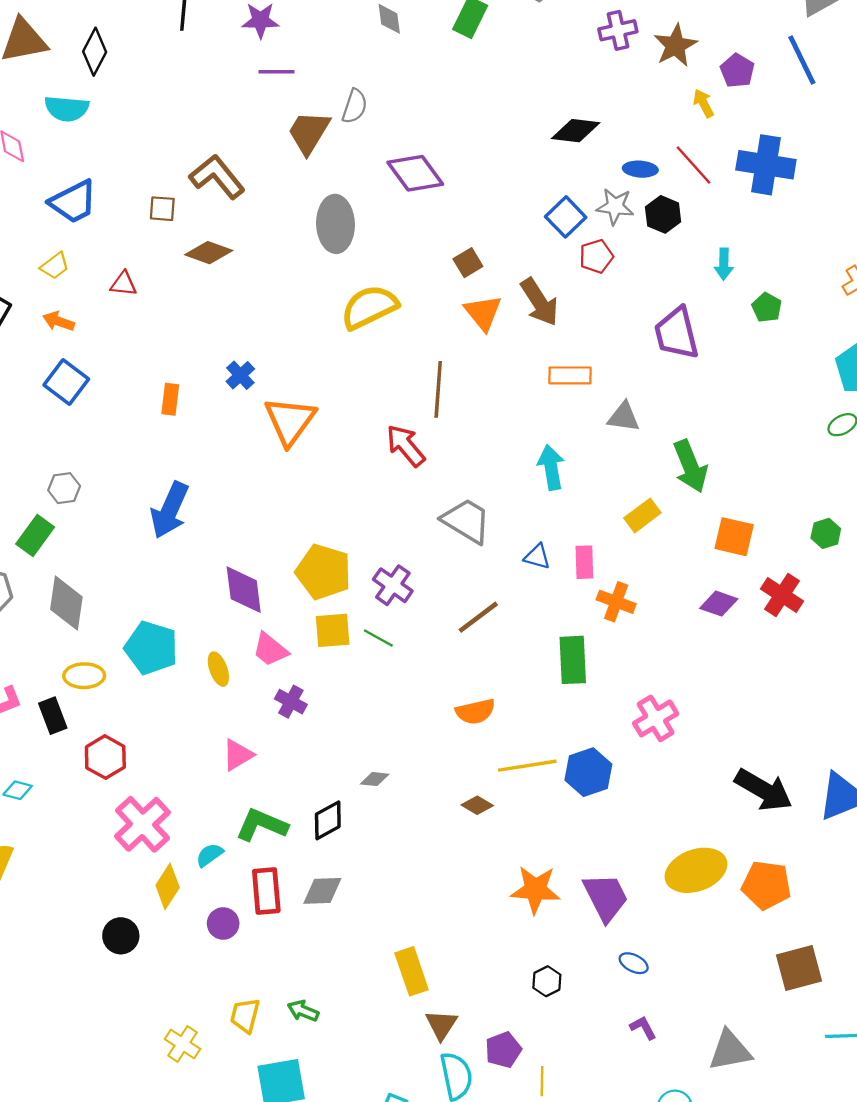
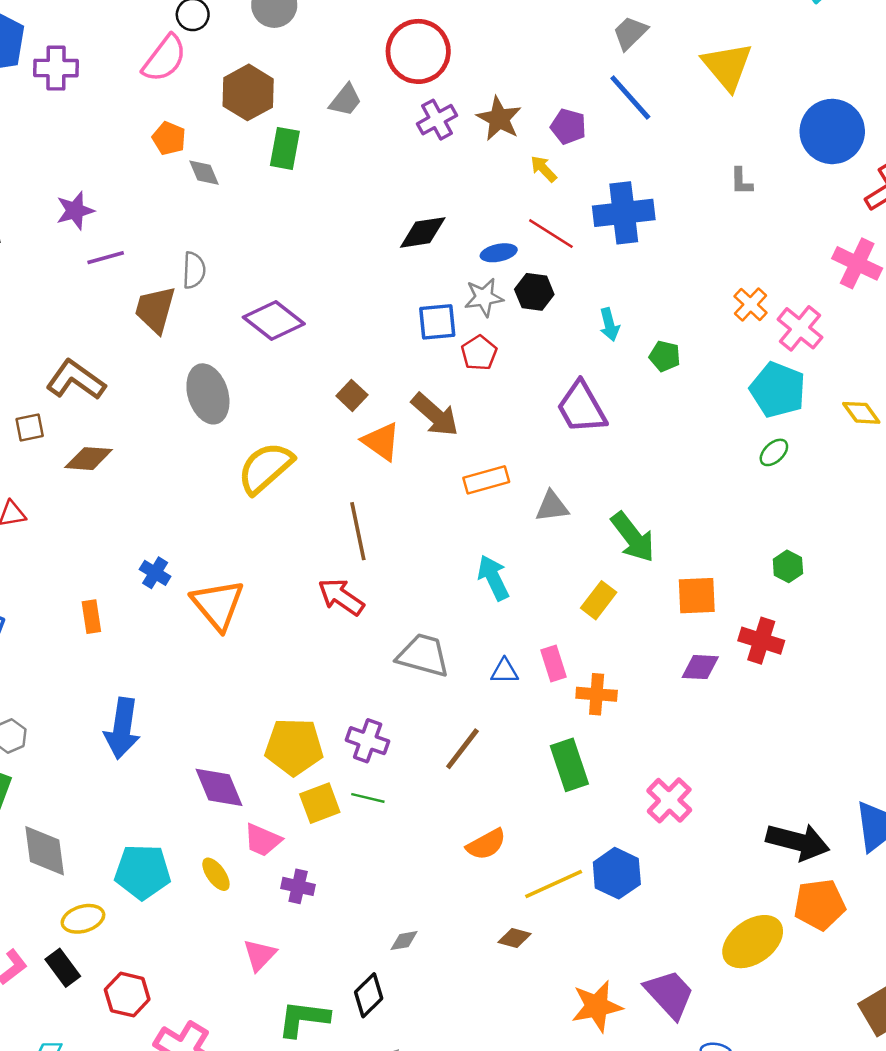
blue square: (566, 217) -> (437, 322), turned -36
orange pentagon: (766, 885) -> (820, 905), moved

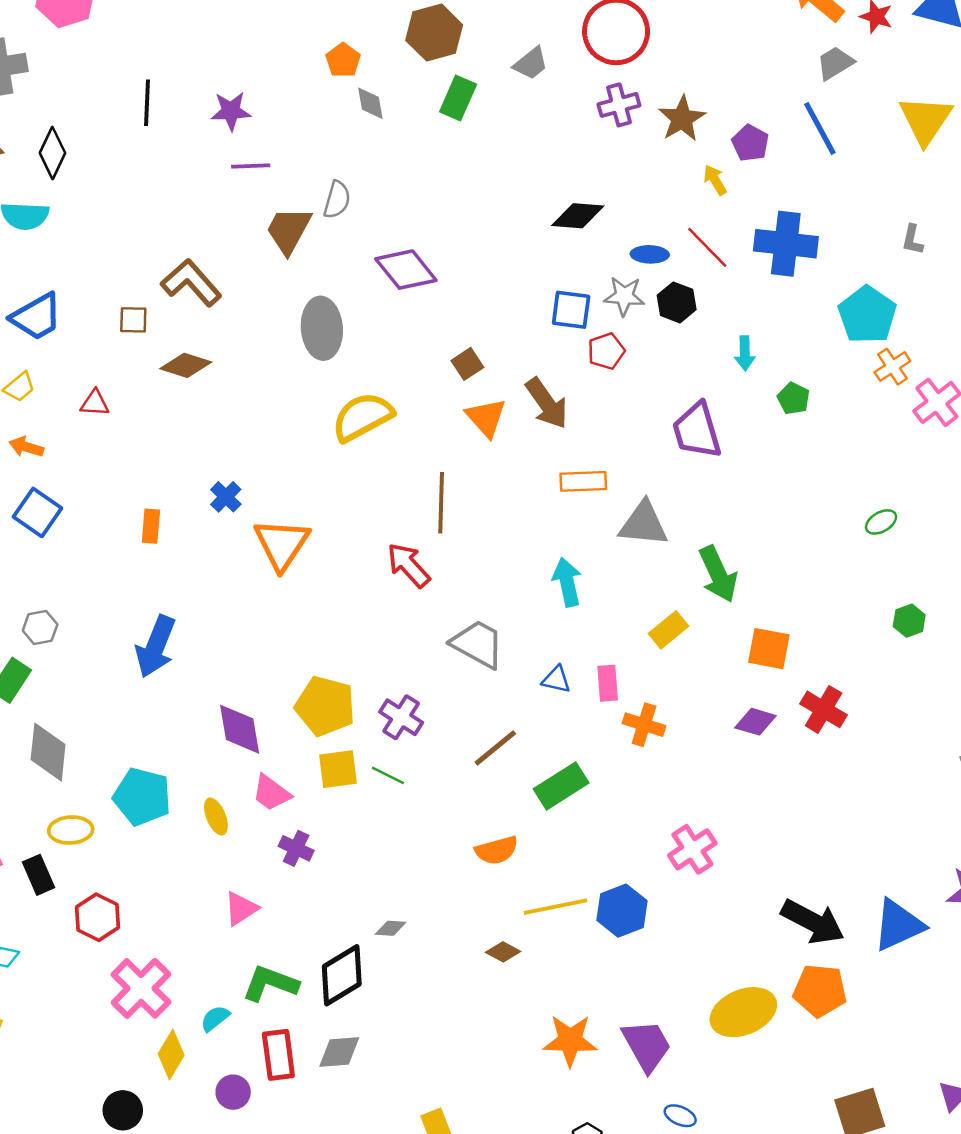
cyan pentagon: (778, 390) -> (867, 315), moved
gray triangle: (552, 506) -> (644, 524), size x1.4
green hexagon: (788, 566) -> (909, 621), moved
green rectangle: (569, 765) -> (561, 786), moved, turned 63
black diamond: (369, 995) -> (342, 975), size x1.4

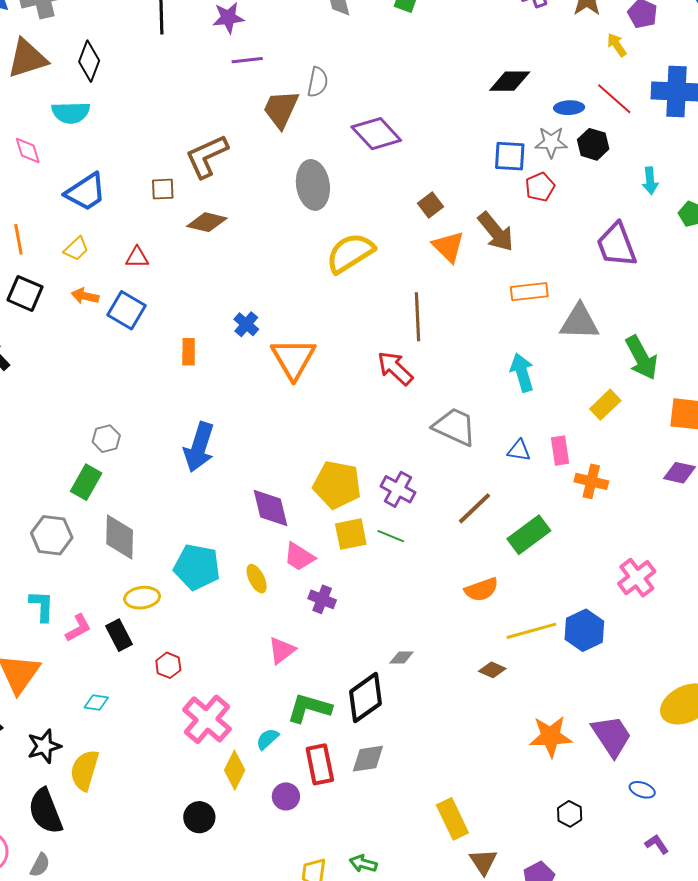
brown L-shape: (191, 283) -> (207, 156), turned -69
blue square: (37, 512) -> (127, 310), moved
red hexagon: (97, 917) -> (168, 665), size x0.7

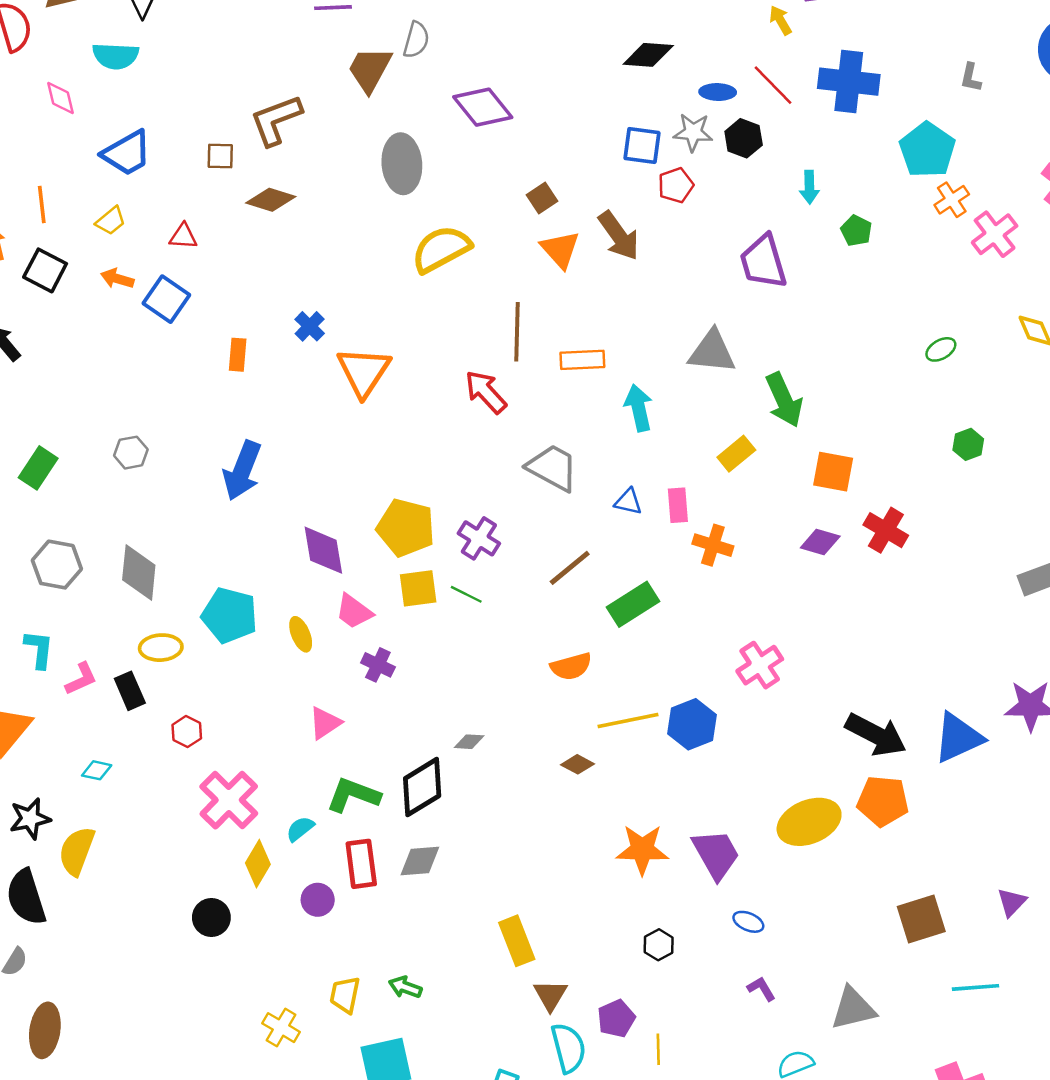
orange rectangle: (529, 292) -> (582, 360), moved
green rectangle: (86, 482) -> (38, 468), moved

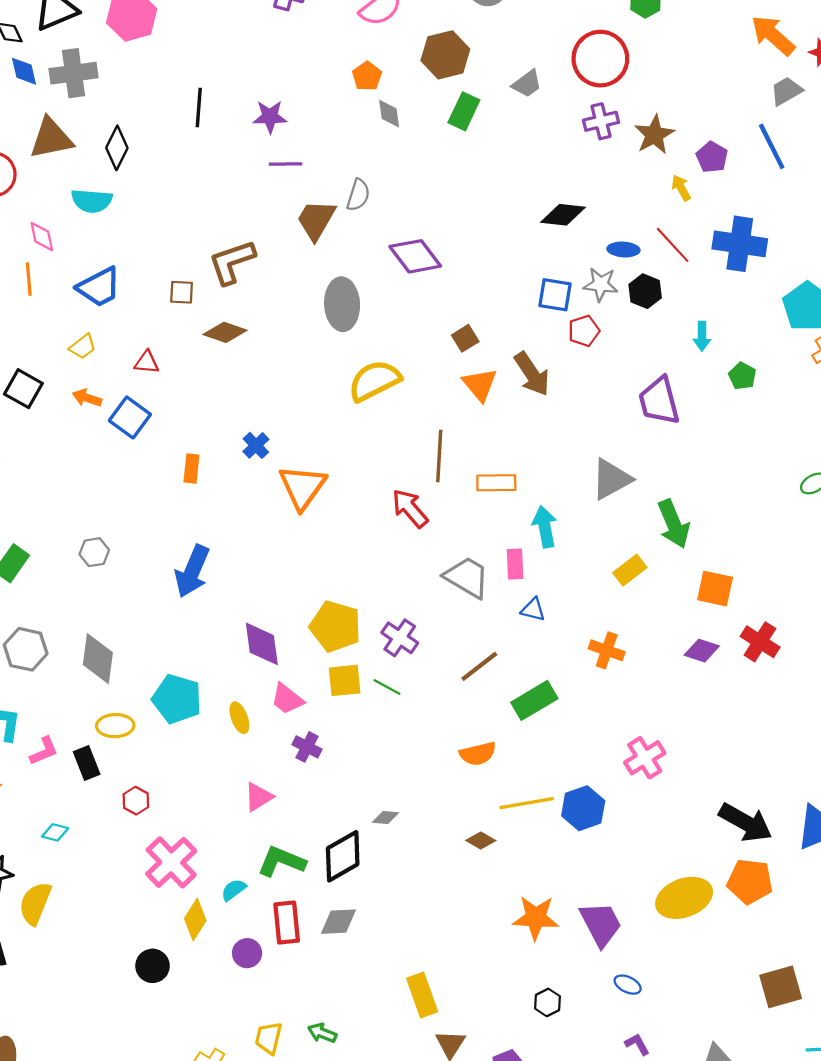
orange line: (42, 204) -> (29, 279), moved
gray triangle: (712, 352) -> (611, 479), turned -36
pink rectangle: (678, 505) -> (515, 564), moved

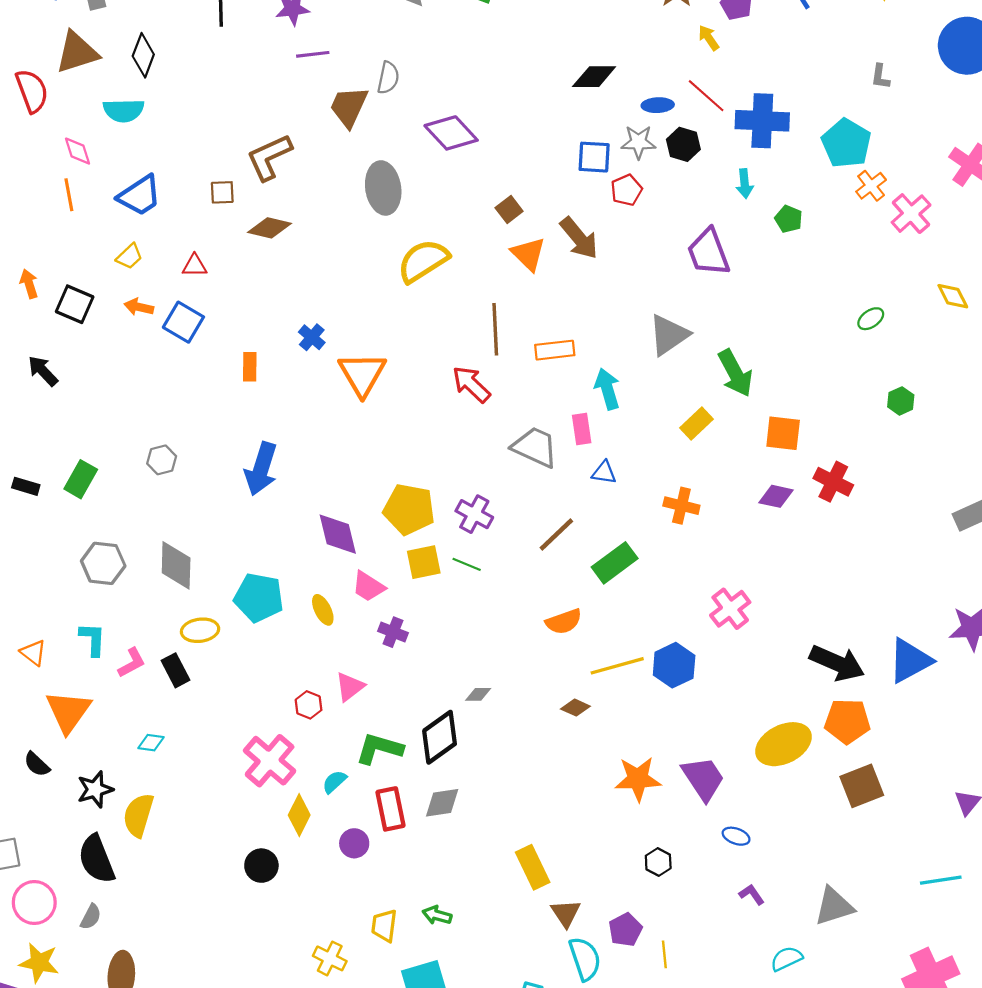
blue cross: (740, 244) -> (762, 121), moved
red hexagon: (136, 801) -> (309, 705), moved
brown square: (781, 987) -> (862, 786), moved

